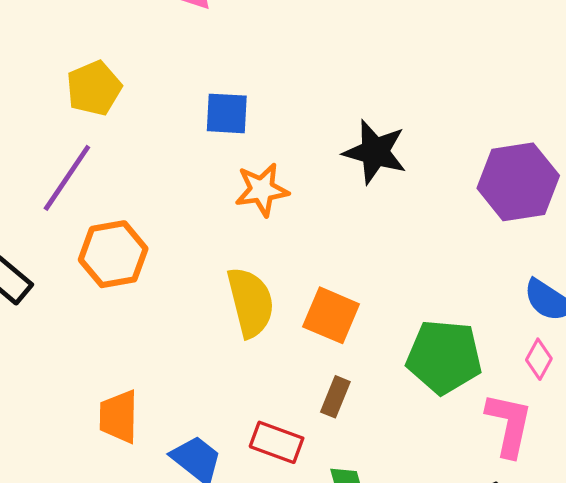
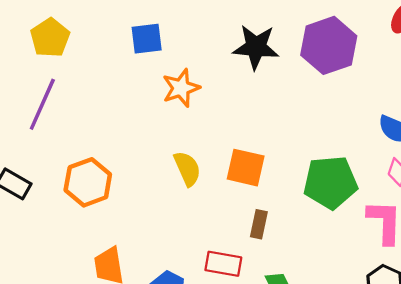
purple hexagon: (518, 182) -> (329, 45), moved
orange hexagon: (113, 254) -> (88, 182), moved
yellow semicircle: (251, 302) -> (187, 169), size x0.7

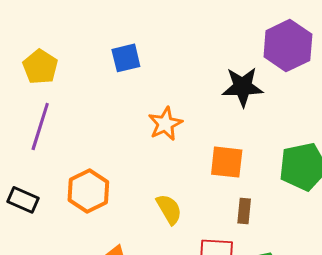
black star: (256, 47) -> (243, 87), moved
orange star: (181, 88) -> (165, 124), moved
yellow semicircle: (187, 169) -> (169, 209), moved

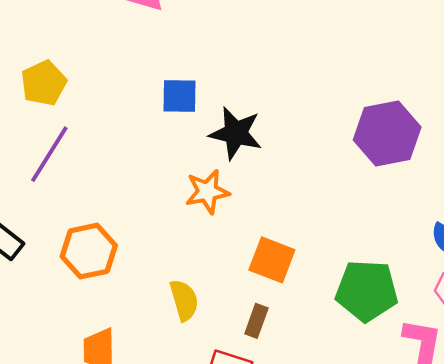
yellow pentagon: (40, 67) -> (44, 83), moved
black star: (243, 87) -> (236, 133), moved
brown rectangle: (244, 211) -> (256, 321), moved

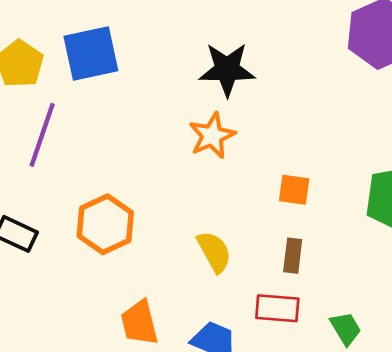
blue square: (179, 96) -> (91, 53), moved, size x1.4
orange square: (272, 260) -> (294, 190), size x0.7

